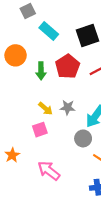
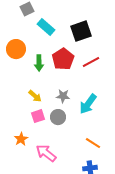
yellow arrow: (45, 109) -> (35, 96), moved
gray circle: (83, 138) -> (58, 117), moved
orange star: (12, 155) -> (21, 139), moved

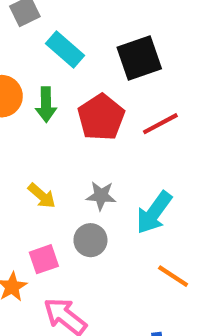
green arrow: (39, 63) -> (46, 105), moved
pink square: (38, 116) -> (44, 259), moved
orange line: (93, 143) -> (173, 276), moved

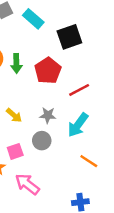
cyan rectangle: (65, 50) -> (33, 19), moved
red line: (160, 124) -> (79, 90), moved

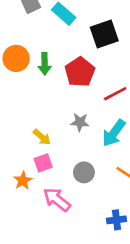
yellow arrow: (14, 115) -> (42, 137), moved
gray circle: (42, 141) -> (84, 172), moved

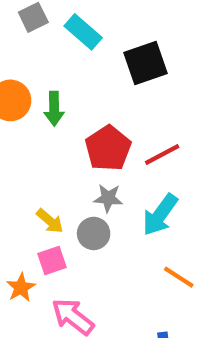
red pentagon: (80, 72) -> (108, 148), moved
gray circle: (84, 172) -> (94, 233), moved

